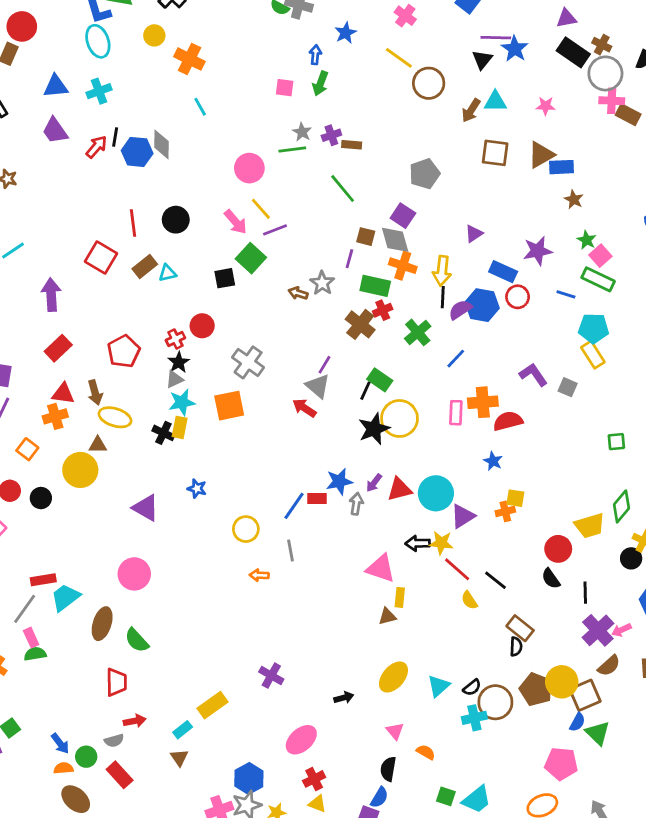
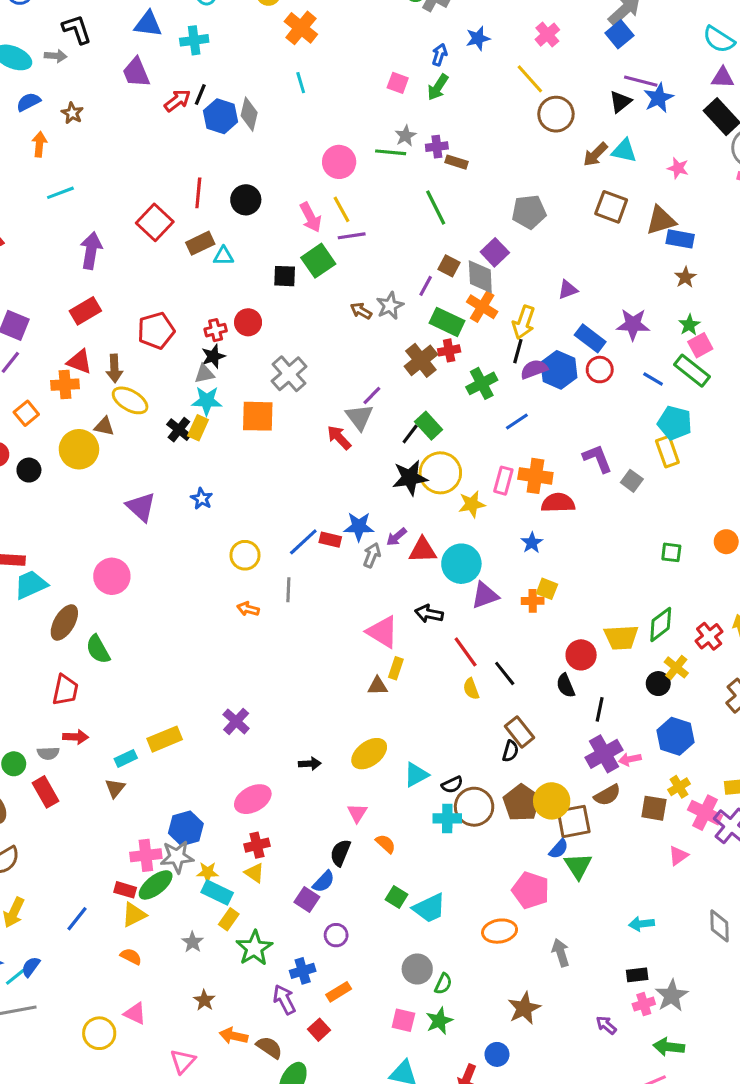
yellow star: (441, 543) -> (472, 504), moved, turned -30

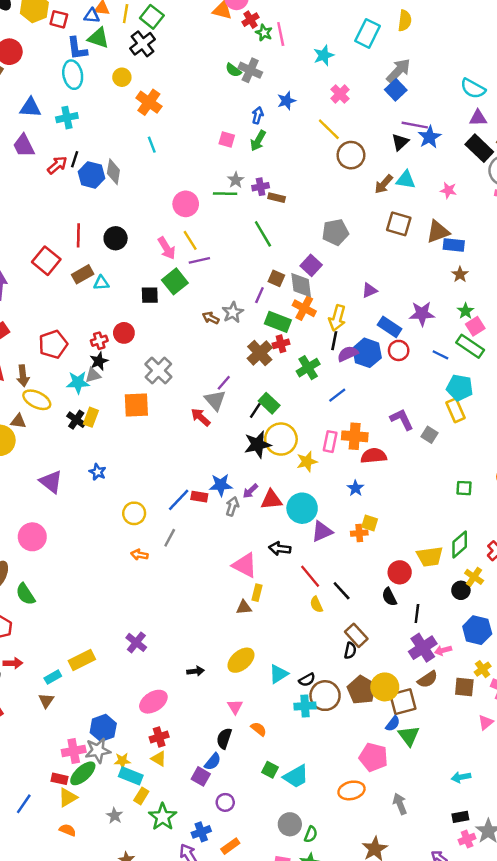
cyan star: (207, 401) -> (78, 382), moved
gray line: (288, 590) -> (170, 538), turned 30

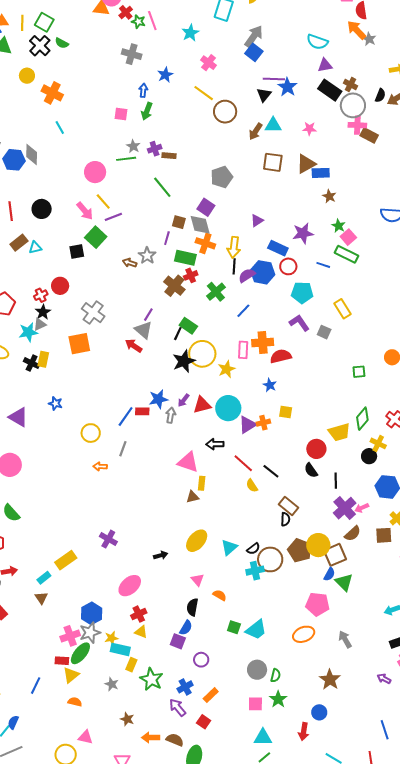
green semicircle: (233, 70) -> (62, 43), moved
cyan pentagon: (460, 388) -> (302, 293), moved
orange cross: (359, 533) -> (263, 423), moved

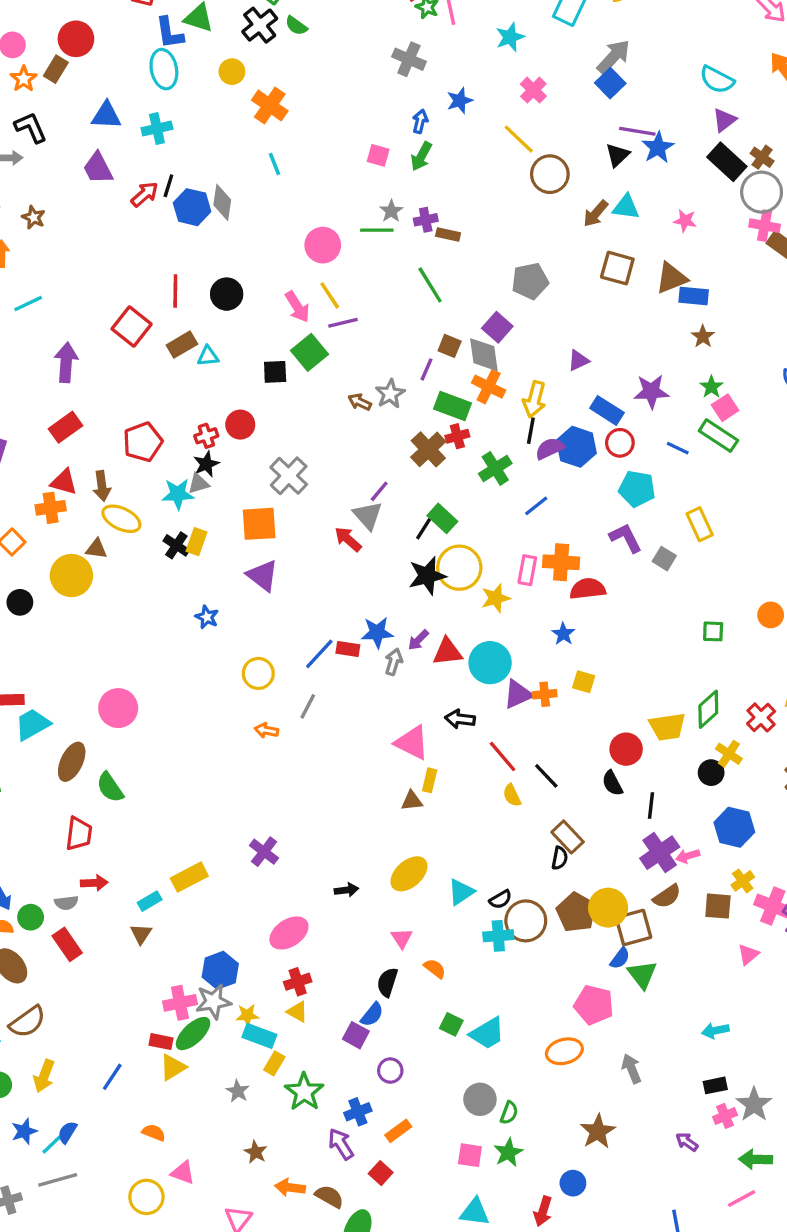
purple triangle: (325, 65) -> (724, 120), turned -35
purple triangle: (18, 417) -> (263, 576), moved
orange semicircle: (75, 702) -> (154, 1133), moved

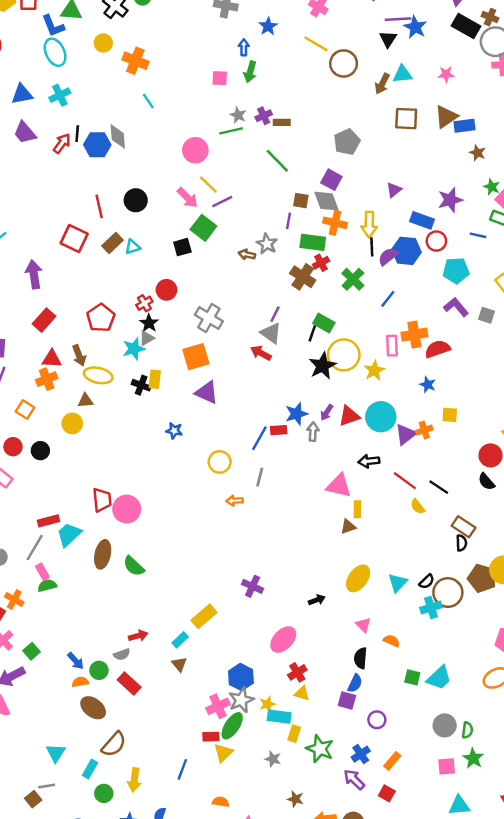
yellow circle: (71, 576) -> (72, 423), size x0.7
red trapezoid: (79, 834) -> (102, 500), moved

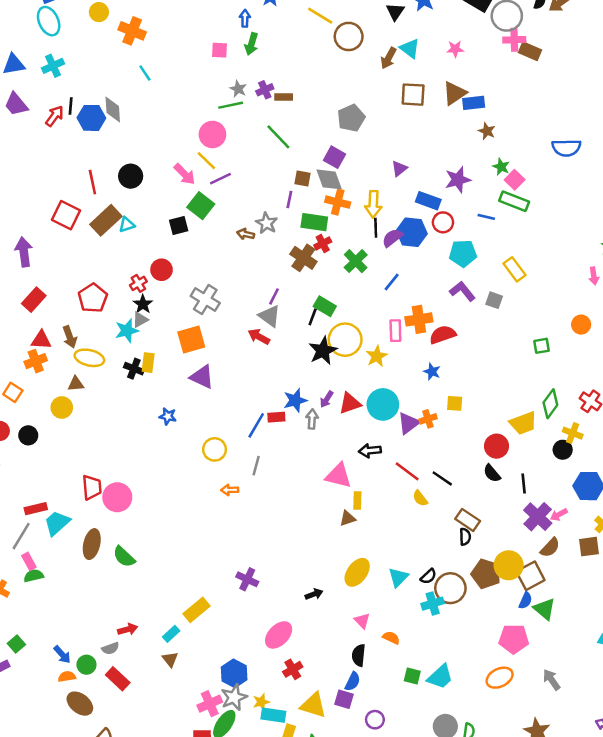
cyan triangle: (402, 74) -> (410, 48), turned 42
pink circle: (195, 150) -> (212, 134), moved
brown rectangle: (112, 243) -> (106, 220), size x1.4
yellow triangle: (302, 693) -> (313, 705), moved, size x1.6

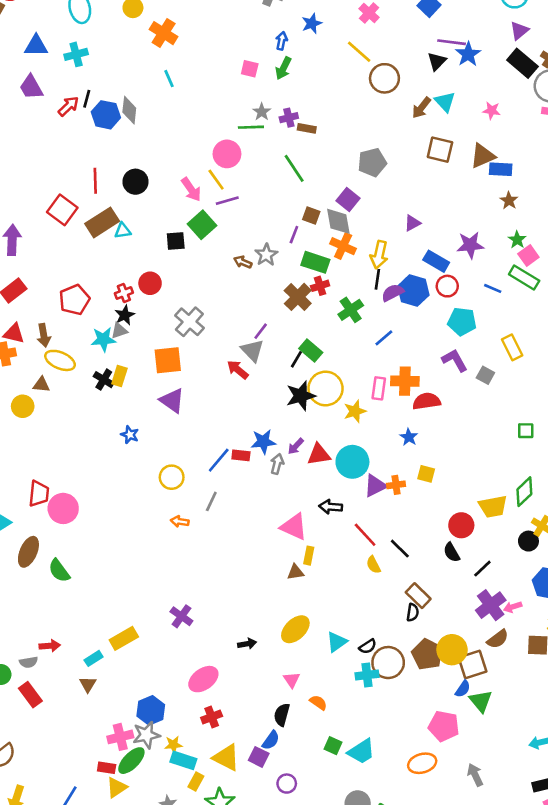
black line: (524, 484) -> (482, 569), turned 42

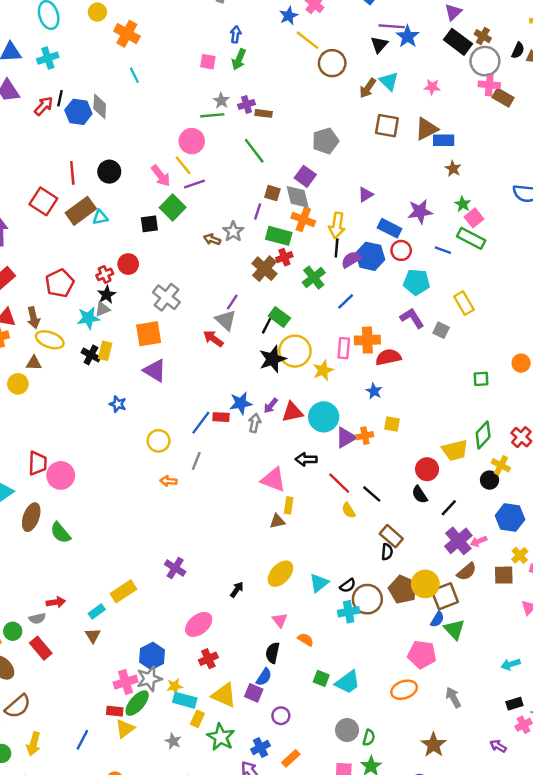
blue star: (312, 23) -> (289, 16), moved
black arrow: (247, 644) -> (237, 590), turned -42

